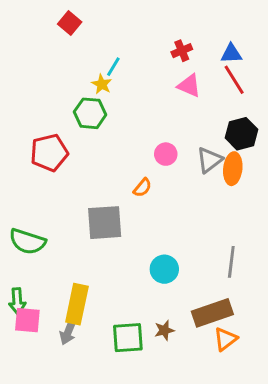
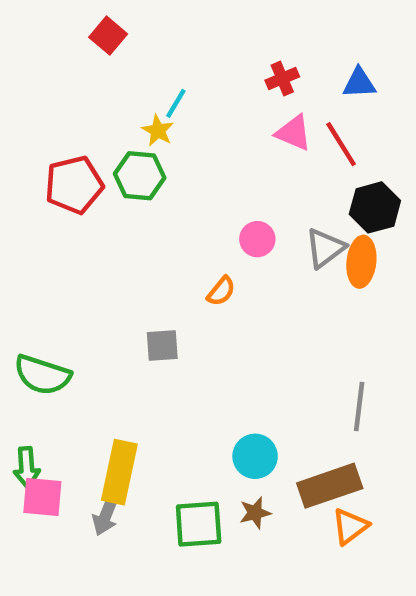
red line: (234, 80) -> (341, 144), moved
red pentagon: (49, 153) -> (74, 185), moved
gray square: (105, 223) -> (162, 345), size x0.6
cyan circle: (164, 269) -> (255, 456), moved

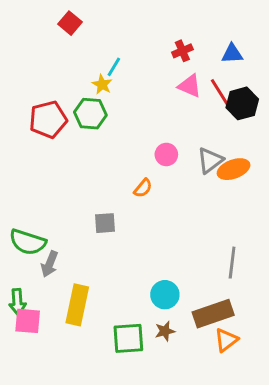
black hexagon: (375, 207) -> (242, 103), moved
orange ellipse: (361, 262) -> (234, 169), turned 64
gray arrow: (106, 515) -> (50, 264), moved

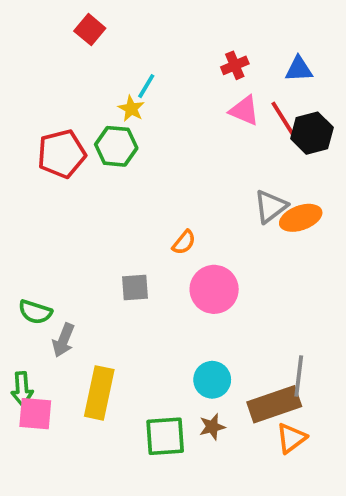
pink circle: (166, 154) -> (214, 289), moved, size x1.6
green semicircle: (28, 242) -> (35, 312), size x0.7
gray line: (232, 263) -> (299, 376), moved

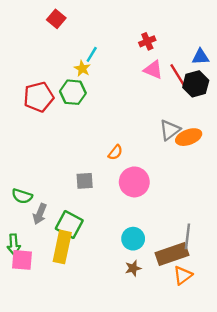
blue triangle: (299, 69) -> (200, 57), moved
green square: (165, 436) -> (69, 224), moved, turned 32

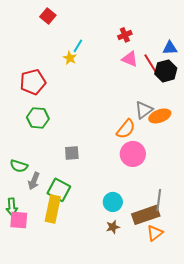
green hexagon: (73, 92) -> (38, 118), moved
orange semicircle: (115, 152) -> (126, 129), moved, size x1.5
pink circle: (134, 182) -> (133, 154), moved

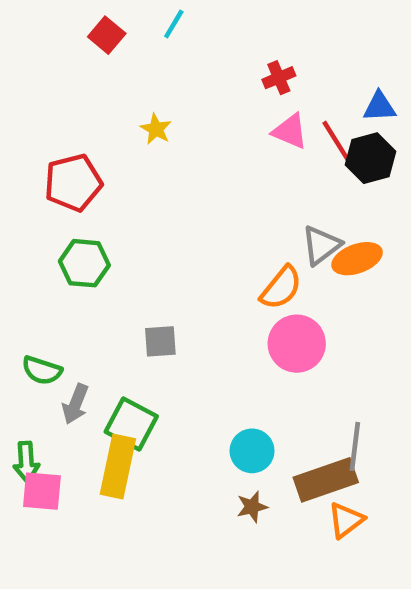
cyan line: (78, 46) -> (174, 24), moved

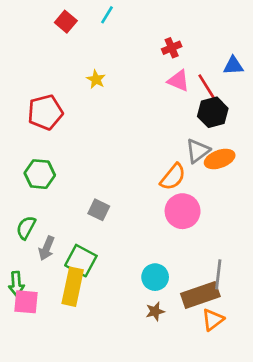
black hexagon: (370, 158) -> (213, 112), moved
green hexagon: (84, 263) -> (40, 174), moved
gray square: (160, 341) -> (99, 210), turned 30
green semicircle: (42, 370) -> (26, 228), turned 100

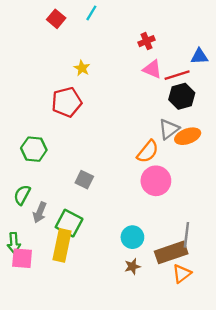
red line: (207, 88) -> (177, 75), turned -75
red pentagon: (45, 112) -> (67, 102), moved

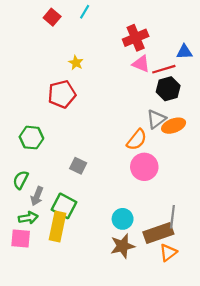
red cross: (147, 41) -> (136, 38), size x1.6
green arrow: (14, 243) -> (28, 218), moved, turned -96
brown star: (132, 266) -> (123, 246), size x1.6

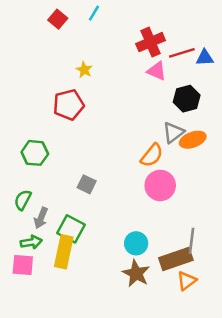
red line: (164, 69) -> (182, 53), moved
brown star: (123, 246) -> (136, 273), turned -30

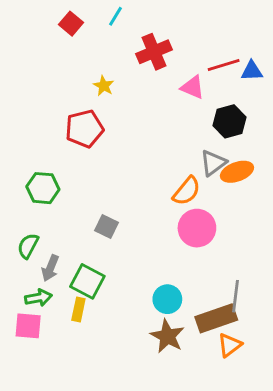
red cross: (151, 42) -> (154, 52), moved
yellow rectangle: (64, 252) -> (78, 310), size x0.6

